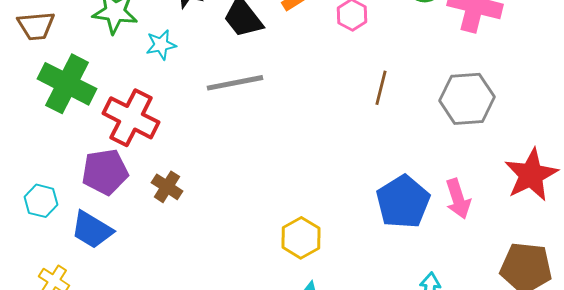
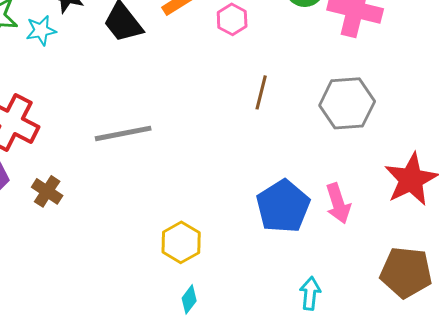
cyan star: (161, 45) -> (41, 30), moved
gray line: (235, 83) -> (123, 133), moved

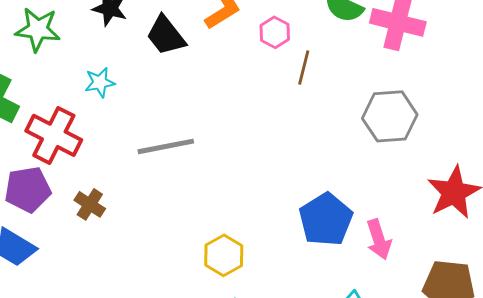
cyan star: (41, 30) -> (100, 82), moved
brown line: (261, 92) -> (304, 67), moved
pink arrow: (338, 203) -> (379, 239), moved

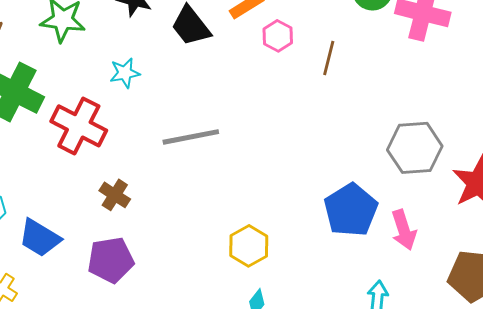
pink hexagon: (275, 32) -> (278, 36), moved
gray hexagon: (390, 116) -> (415, 148), moved
purple pentagon: (28, 189) -> (111, 260), moved

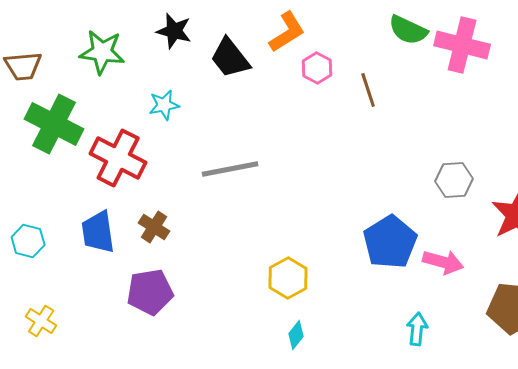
brown line: (329, 58) -> (368, 90), turned -32
gray hexagon: (415, 148) -> (454, 180), size x0.7
pink arrow: (404, 230) -> (443, 262), turned -57
blue trapezoid: (40, 238) -> (98, 232), moved, turned 51

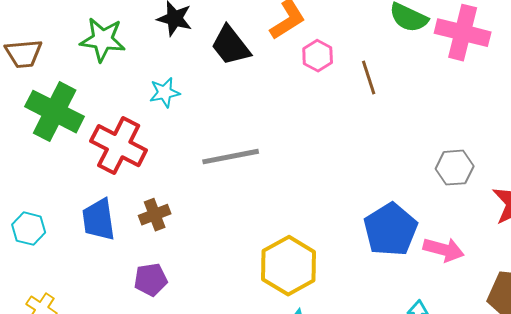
brown cross: (154, 227) -> (155, 215), turned 36
yellow hexagon: (288, 278) -> (289, 266), size x1.4
purple pentagon: (150, 292) -> (151, 280), size x0.7

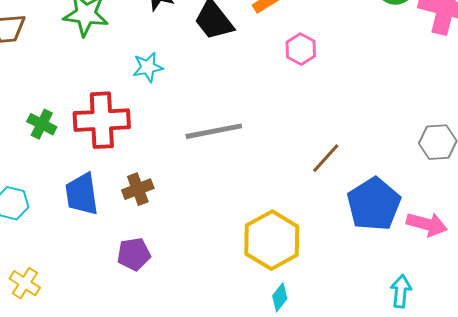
pink hexagon: (318, 56) -> (301, 49), moved
brown line: (369, 78) -> (326, 158), moved, turned 60
green cross: (55, 112) -> (42, 124), moved, size x0.5
red cross: (119, 146) -> (102, 120), turned -30

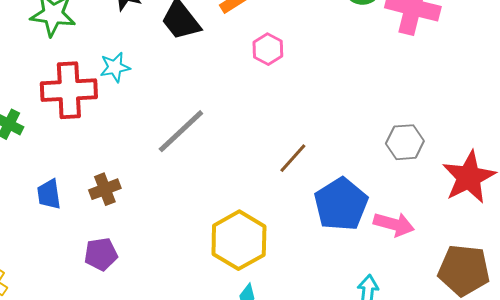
red cross: (102, 120) -> (69, 90), moved
gray line: (214, 131) -> (181, 131), turned -32
blue trapezoid: (82, 194) -> (49, 194), size x0.7

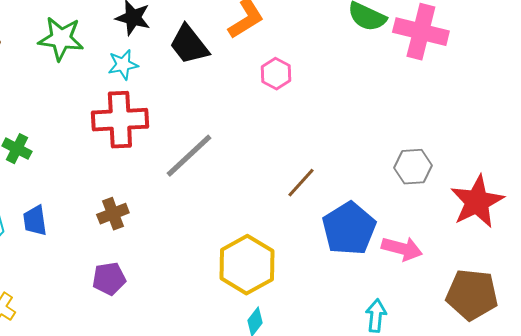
cyan star: (115, 67) -> (123, 65), moved
red cross: (69, 90) -> (120, 120), moved
blue trapezoid: (49, 194) -> (35, 221), moved

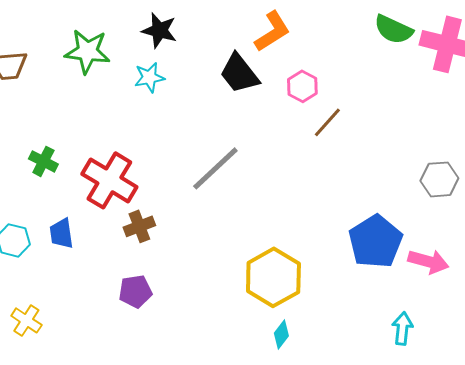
black trapezoid: (189, 45) -> (239, 73), moved
red cross: (120, 120) -> (109, 180), moved, turned 34
brown line: (301, 183) -> (327, 122), moved

